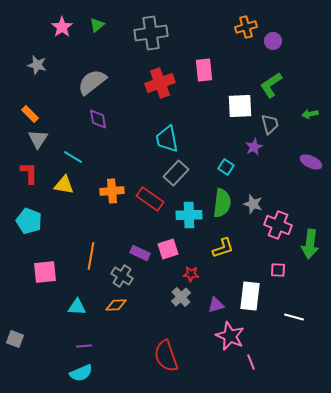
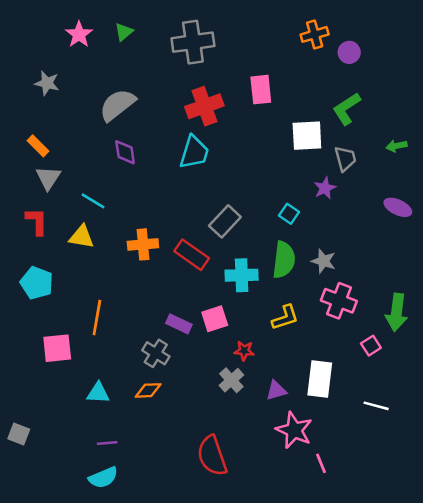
cyan trapezoid: (167, 139) -> (194, 152), moved, turned -152
pink cross: (278, 225) -> (339, 301), moved
orange line: (91, 256) -> (97, 317), moved
pink square: (278, 270) -> (371, 346), moved, turned -35

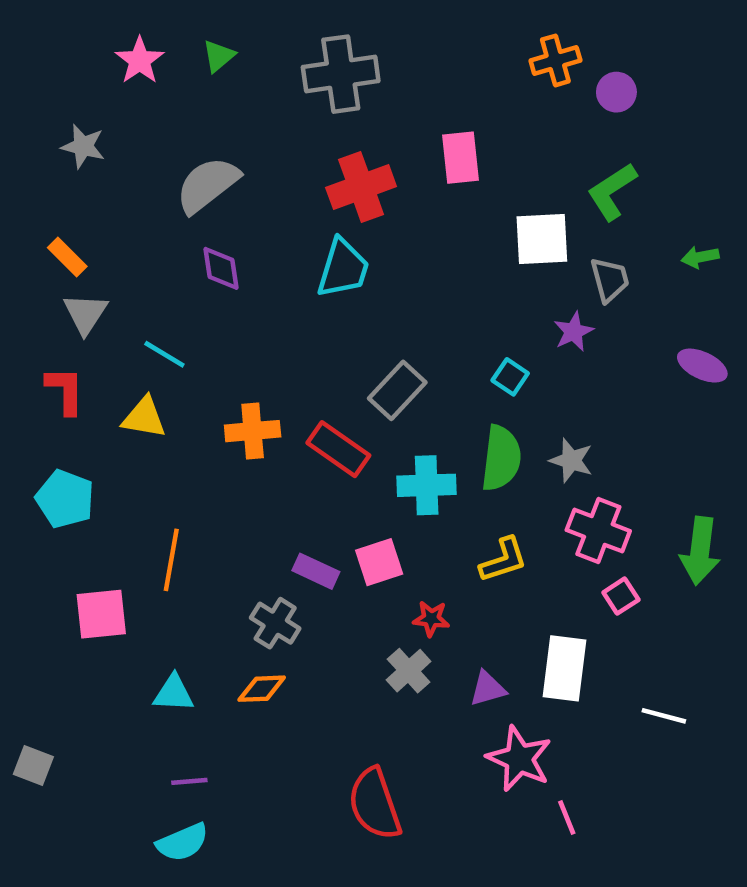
pink square: (371, 346) -> (621, 596), moved

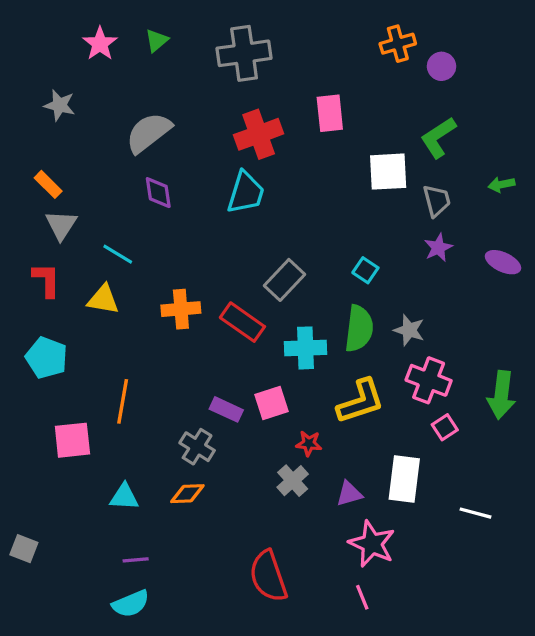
purple star: (574, 332) -> (438, 248), moved
yellow L-shape: (503, 560) -> (361, 401), size x1.4
pink line: (567, 818) -> (362, 597), moved

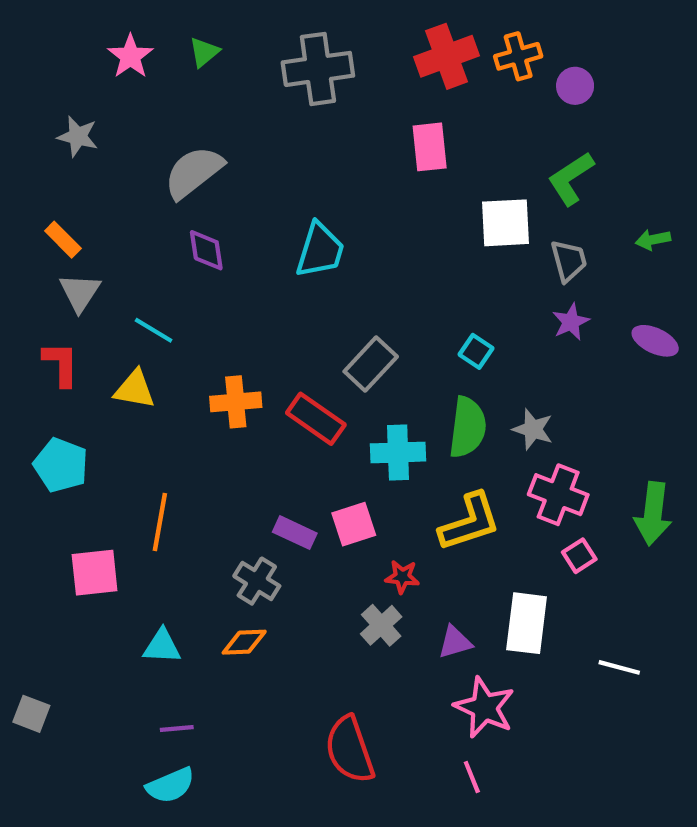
red cross: (259, 134) -> (446, 56), moved

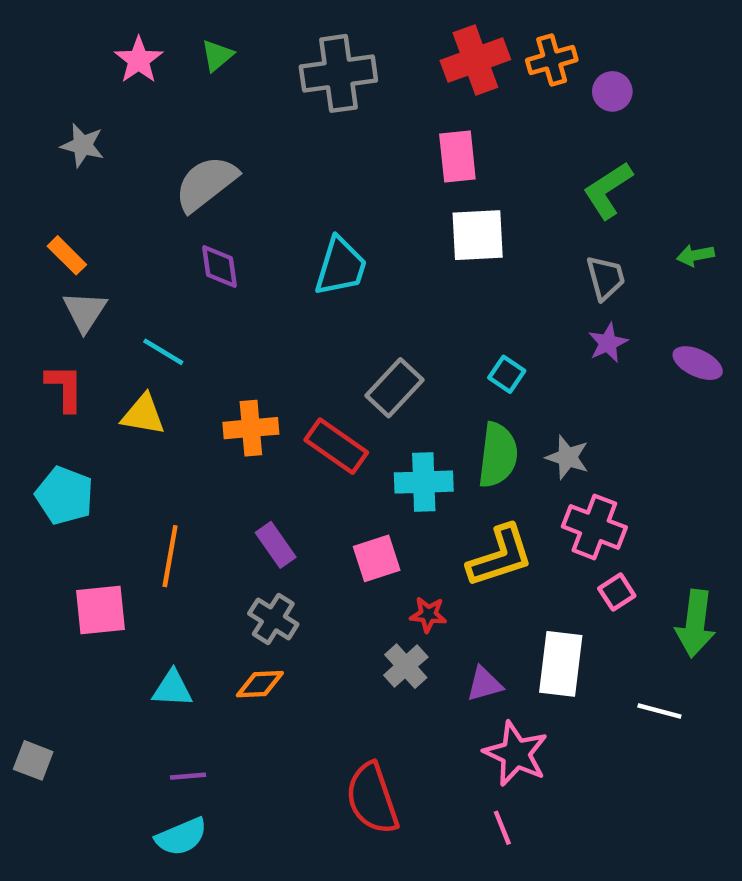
white square: (505, 223) -> (478, 235), moved
green arrow: (653, 514) -> (695, 623), moved
purple rectangle: (295, 533) -> (276, 545), moved, turned 30

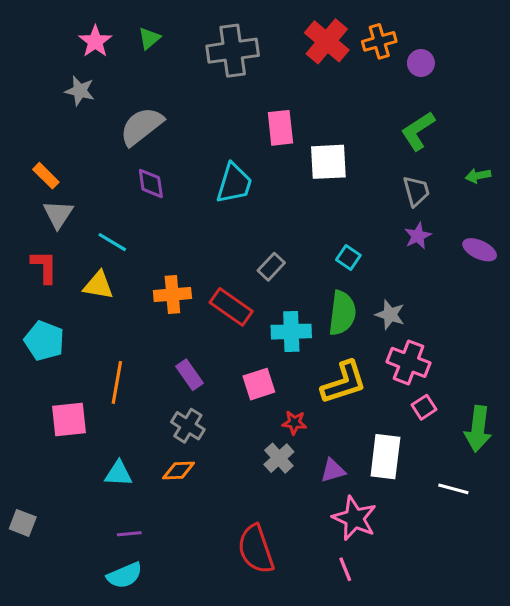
red cross: (475, 60) -> (327, 41), turned -30
gray star: (83, 145) -> (80, 91), moved
pink rectangle: (457, 157) -> (280, 128), moved
gray rectangle: (395, 388) -> (271, 267), size x0.7

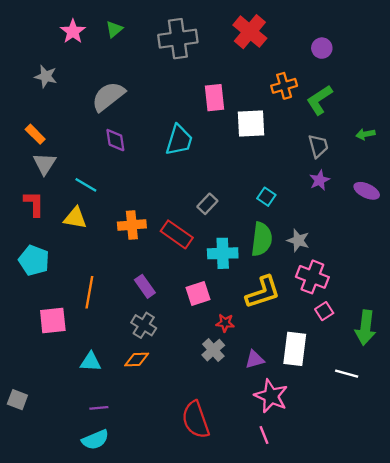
orange cross: (379, 41) -> (284, 86), moved
gray star: (80, 91) -> (46, 76), moved

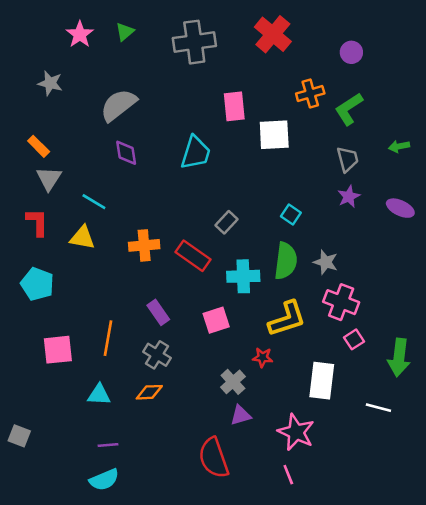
orange line: (89, 292) -> (108, 338), moved
red star: (225, 323) -> (263, 357), moved
purple triangle: (255, 359) -> (241, 415), moved

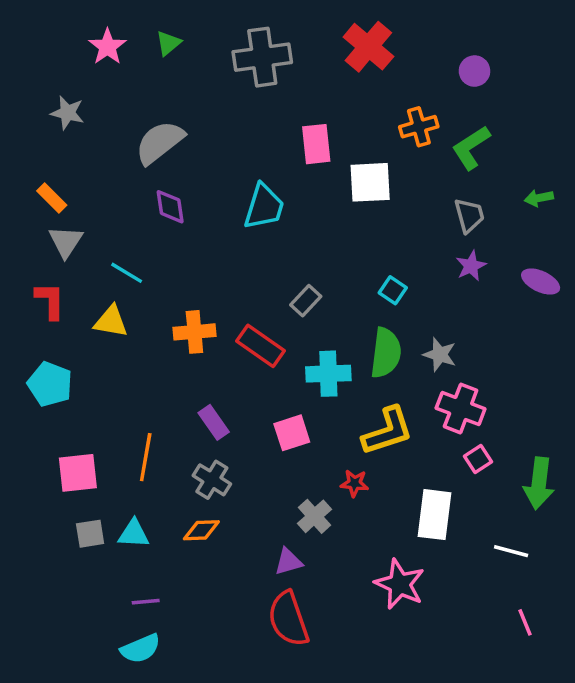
purple triangle: (241, 415) -> (288, 562), moved
gray square: (19, 436) -> (90, 534), moved, turned -30
pink line: (288, 475) -> (525, 622), moved

